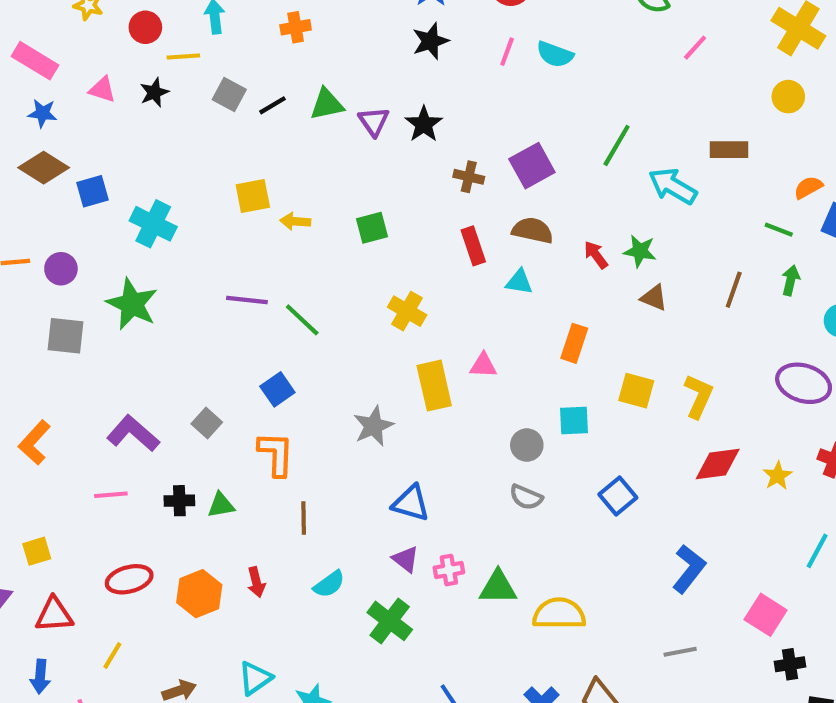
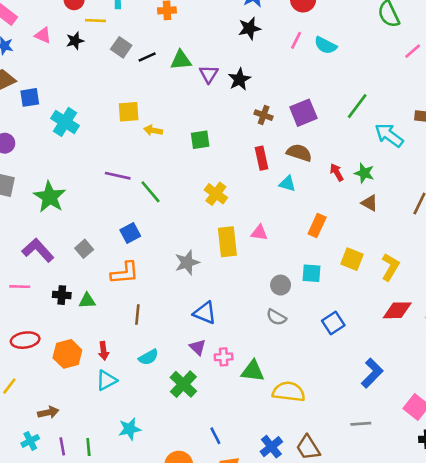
green star: (132, 304) -> (50, 197), moved
orange L-shape: (276, 454) -> (125, 273), turned 76
cyan triangle: (255, 678) -> (106, 380), moved

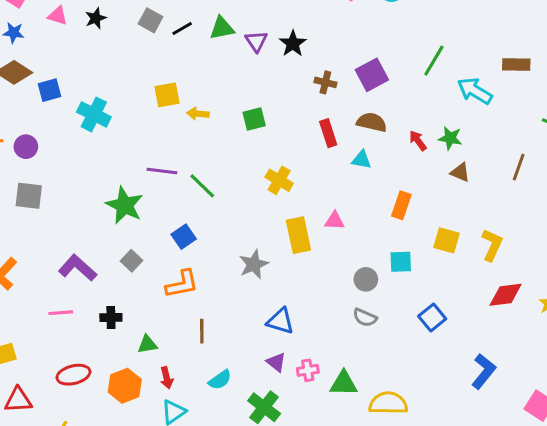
green star: (50, 197) -> (125, 205), moved
green triangle: (87, 301) -> (147, 344), moved

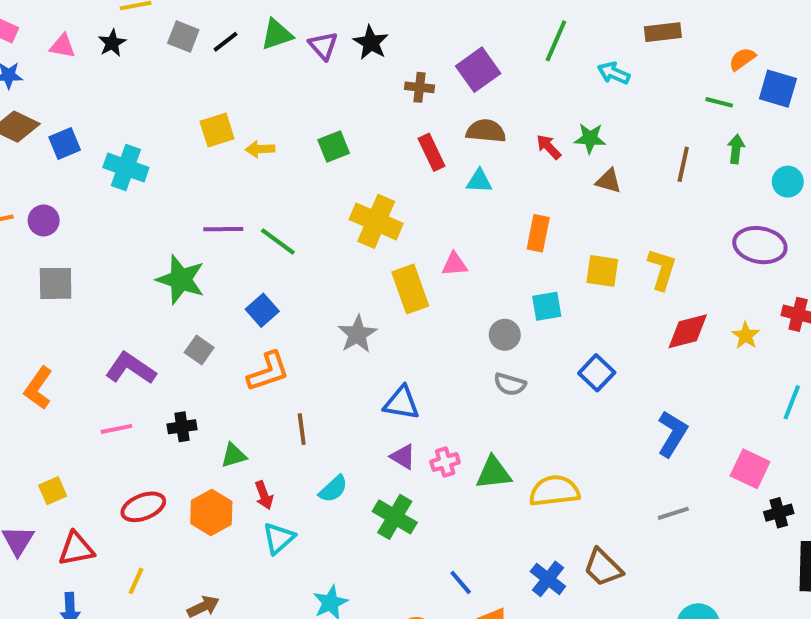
cyan arrow: (475, 91) -> (614, 73), size x0.7
yellow cross: (279, 180) -> (376, 221), size x1.4

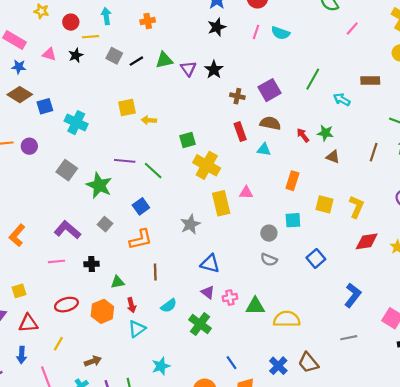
green square: (334, 146) -> (187, 140), moved
gray square: (56, 283) -> (67, 170), moved, turned 30

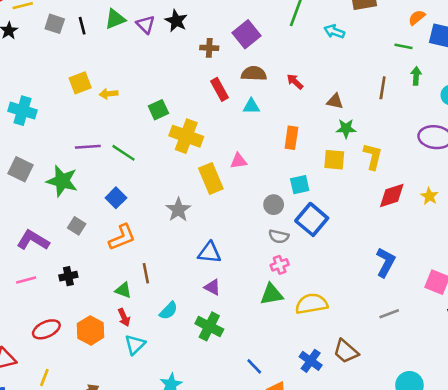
black line: (136, 61) -> (82, 26), turned -64
green star: (325, 133) -> (346, 128), moved
blue square: (316, 258) -> (312, 219), moved, size x1.4
green triangle: (117, 282) -> (123, 290), moved, turned 40
pink cross: (230, 298) -> (280, 265), moved

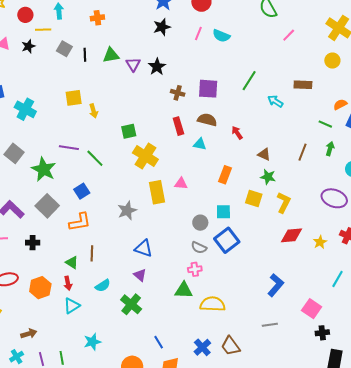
purple square: (246, 34) -> (208, 89), turned 30
yellow arrow: (109, 94) -> (93, 111), turned -112
gray square: (77, 226) -> (47, 206), size x1.6

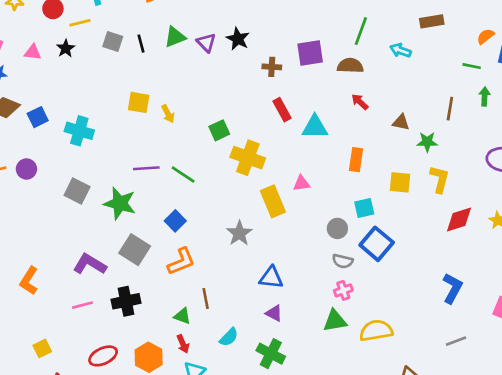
yellow square: (74, 98) -> (139, 102), turned 30
brown semicircle: (207, 120) -> (350, 66), moved
cyan triangle: (200, 144) -> (315, 127), size x1.5
green star: (268, 177) -> (427, 142), moved
black cross: (33, 243) -> (126, 301), size x1.5

